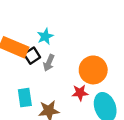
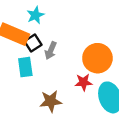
cyan star: (45, 36) -> (35, 15), moved
cyan rectangle: (25, 98) -> (25, 67), moved

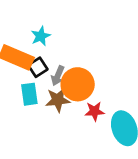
orange circle: (97, 58) -> (78, 84), moved
brown star: (51, 101) -> (58, 100), moved

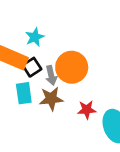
gray arrow: (58, 76) -> (51, 75), turned -36
orange circle: (78, 84) -> (72, 67), moved

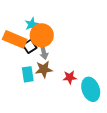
orange circle: (72, 67) -> (42, 35), moved
cyan rectangle: (24, 93) -> (28, 74), moved

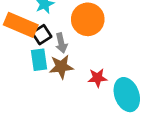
orange circle: (42, 35) -> (88, 19), moved
cyan rectangle: (28, 74) -> (39, 60), moved

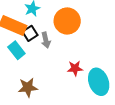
cyan rectangle: (39, 60) -> (16, 50), moved, turned -30
brown star: (61, 67) -> (28, 87), moved

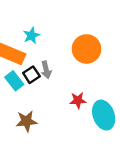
orange circle: (67, 21) -> (86, 49), moved
black square: (30, 33) -> (31, 75), moved

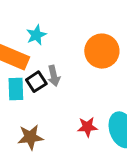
cyan rectangle: (14, 81) -> (16, 89), turned 36
red star: (78, 100) -> (87, 127), moved

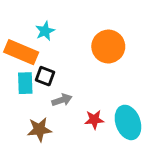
gray arrow: (54, 76) -> (62, 100), moved, turned -96
black square: (36, 82) -> (45, 76), turned -36

